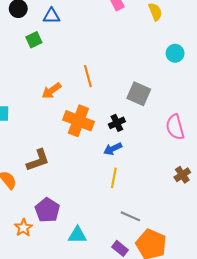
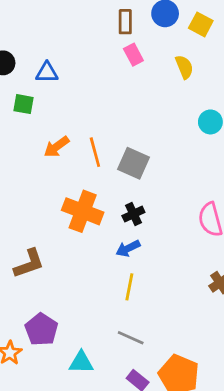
green square: (34, 40) -> (24, 104), turned 35
orange arrow: (51, 91) -> (57, 147), moved
gray square: (139, 94) -> (133, 163), moved
gray line: (130, 216) -> (131, 338), moved

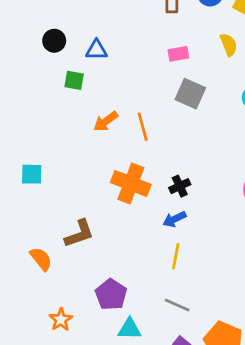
pink rectangle: (133, 55) -> (178, 54), moved, turned -72
gray square: (133, 163) -> (190, 94), moved
purple pentagon: (41, 329) -> (111, 294), moved

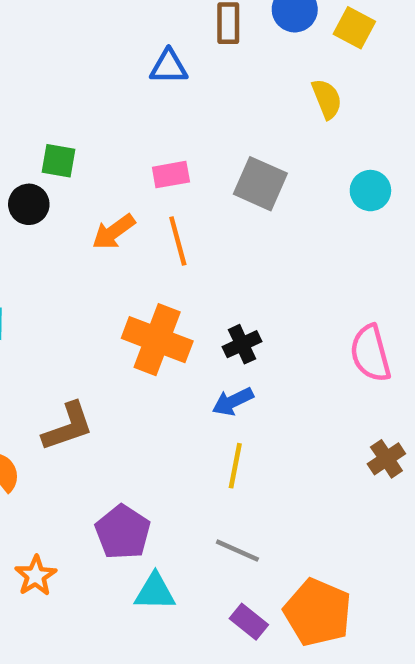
black circle: (54, 41) -> (29, 204), moved
blue triangle: (96, 50) -> (169, 67), moved
pink rectangle: (178, 54) -> (171, 175), moved

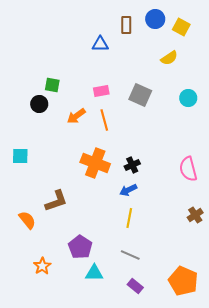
yellow semicircle: (327, 99) -> (169, 58), turned 78
orange pentagon: (318, 612) -> (183, 281), moved

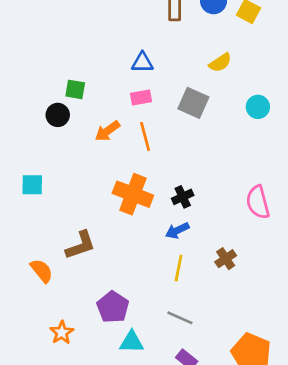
blue triangle: (100, 44) -> (142, 63), moved
yellow semicircle: (169, 58) -> (220, 63), moved
brown cross: (195, 215) -> (226, 259), moved

